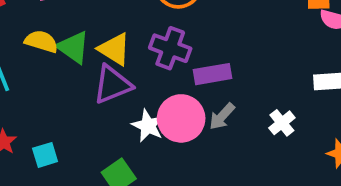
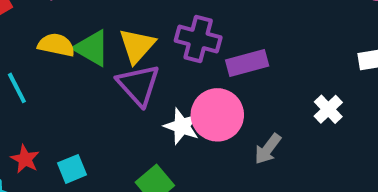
yellow triangle: (114, 49) -> (137, 46), turned 45
purple triangle: (112, 85) -> (139, 85), turned -45
gray arrow: (222, 116) -> (268, 149), moved

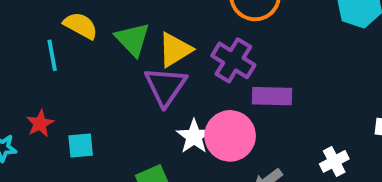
yellow semicircle: (56, 45) -> (81, 26), moved

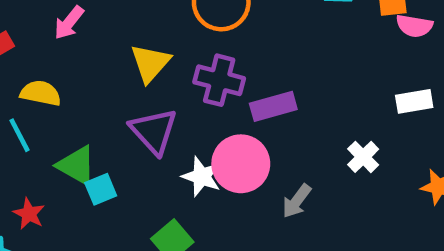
green triangle: (133, 39) -> (77, 165), moved
yellow triangle: (175, 50) -> (150, 63), moved
cyan square: (81, 146) -> (101, 189), moved

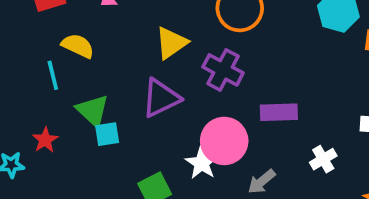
purple rectangle: (273, 106) -> (279, 112), moved
purple triangle: (154, 131) -> (161, 98), turned 33
white star: (202, 177) -> (202, 163), moved

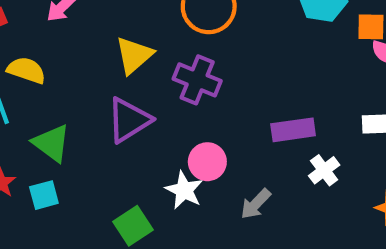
purple rectangle: (279, 112) -> (293, 130), moved
cyan square: (107, 134) -> (44, 195), moved
pink circle: (224, 141) -> (207, 162), size x0.7

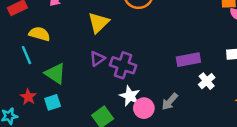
purple cross: (197, 80) -> (123, 65), moved
purple triangle: (129, 120) -> (97, 59), size x0.6
pink circle: (207, 162) -> (144, 108), moved

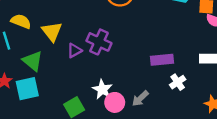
yellow triangle: (99, 23) -> (52, 31), moved, turned -30
purple cross: (123, 65) -> (99, 42), moved
cyan square: (53, 102) -> (27, 89), size x1.5

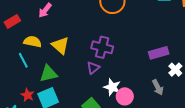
purple triangle: (74, 51) -> (93, 68), moved
green triangle: (33, 61) -> (48, 74), turned -42
gray arrow: (140, 98) -> (158, 87), moved, turned -63

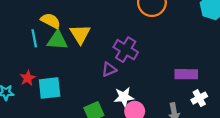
green triangle: (48, 74) -> (57, 40), moved
white star: (112, 87) -> (124, 97), turned 30

